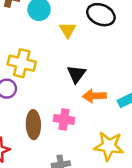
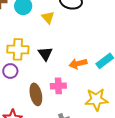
black triangle: (76, 74) -> (45, 54), moved

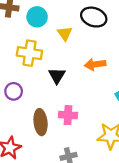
yellow cross: (18, 49) -> (29, 53), moved
orange arrow: (78, 64) -> (95, 64), moved

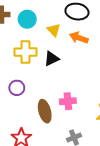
orange arrow: (95, 64) -> (79, 38), moved, turned 36
black triangle: (57, 76) -> (52, 59), moved, turned 42

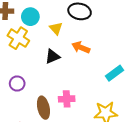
orange arrow: (79, 38) -> (81, 47), moved
yellow cross: (26, 52) -> (18, 38), moved, turned 30

